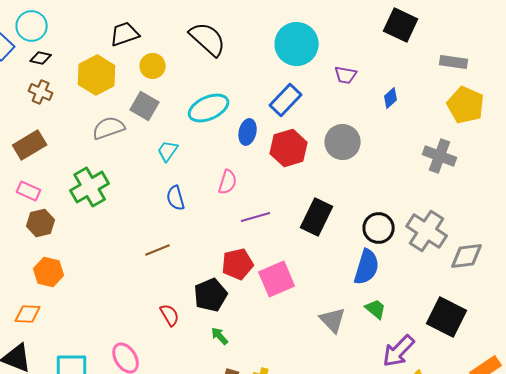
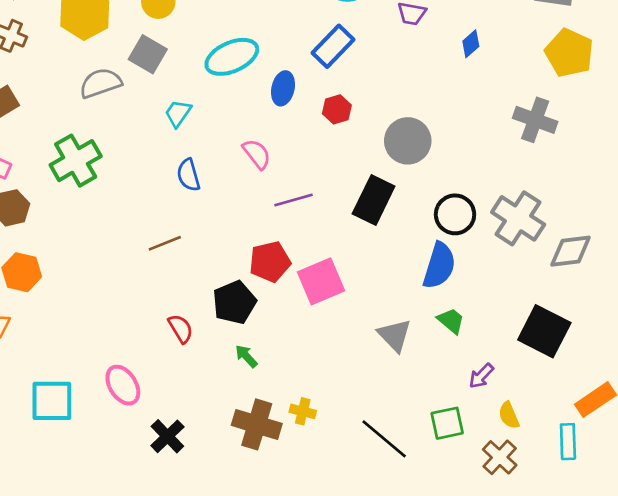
gray circle: (343, 142) -> (408, 141), moved
red hexagon: (289, 148) -> (337, 109), size x0.6
pink semicircle: (228, 182) -> (257, 154), turned -55
purple arrow: (399, 351) -> (481, 376), size x0.6

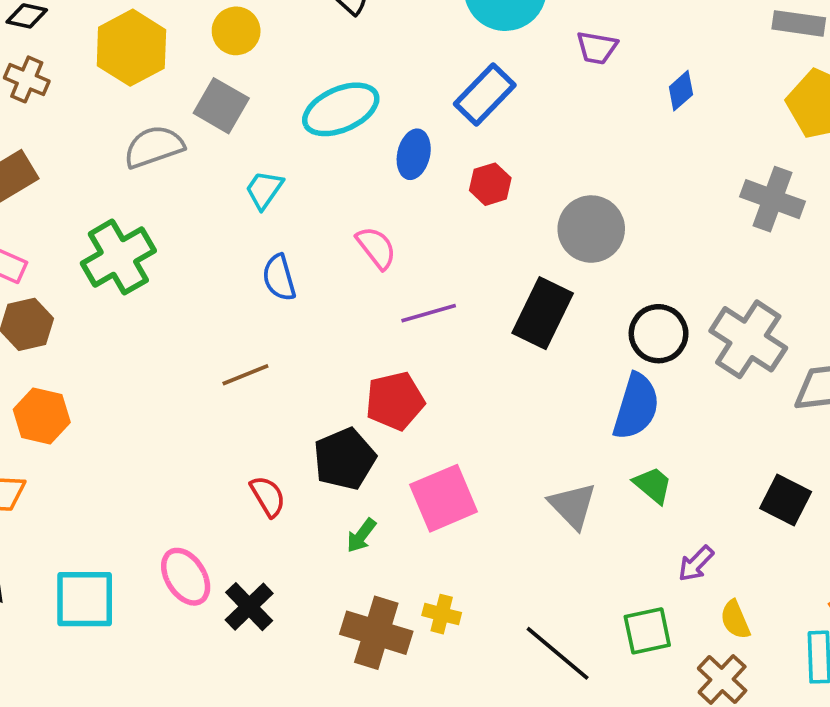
pink square: (321, 281) -> (444, 498), moved
black square: (544, 331) -> (786, 500), size x0.7
green arrow: (246, 356) -> (361, 536), turned -100
black cross: (167, 436) -> (249, 607), moved

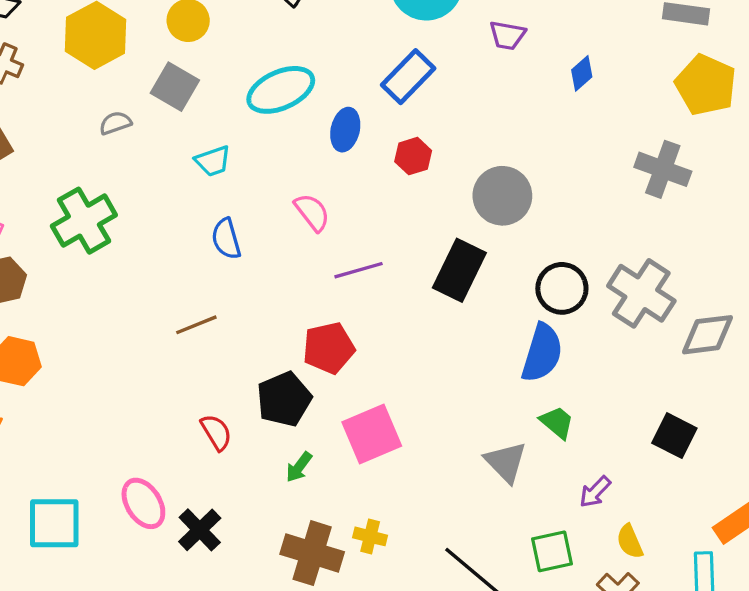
gray semicircle: (154, 147) -> (115, 123), size x0.6
cyan trapezoid: (264, 190) -> (213, 161), turned -144
gray triangle: (573, 506) -> (506, 462), moved

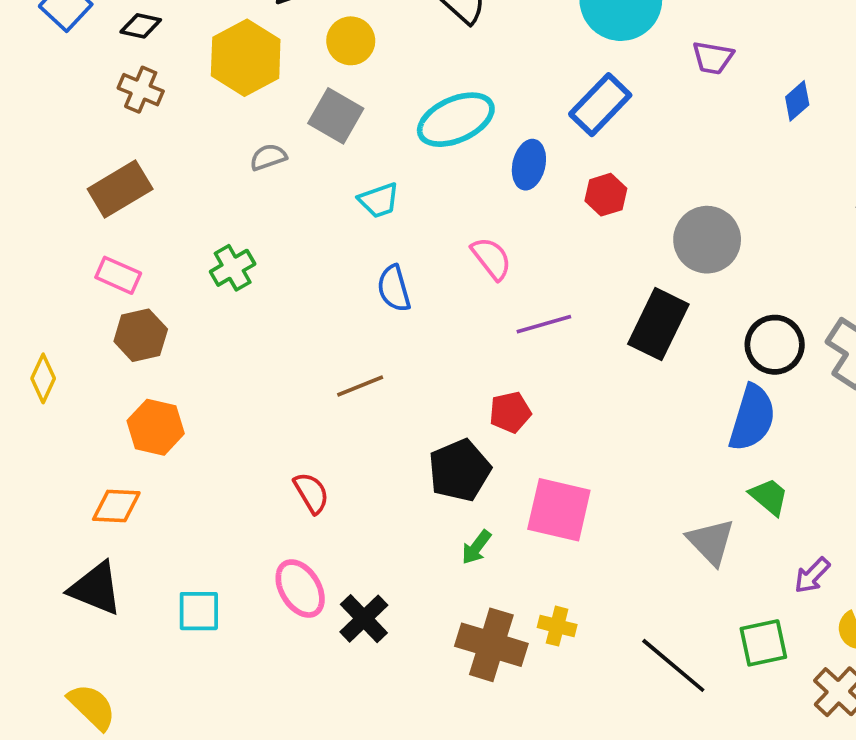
green cross: (84, 221) -> (233, 268), size x0.6
red pentagon: (329, 348) -> (510, 412), size x0.7
red semicircle: (216, 432) -> (311, 493), moved
pink square: (372, 434) -> (559, 510), turned 36
cyan square: (54, 523) -> (199, 611), size x0.7

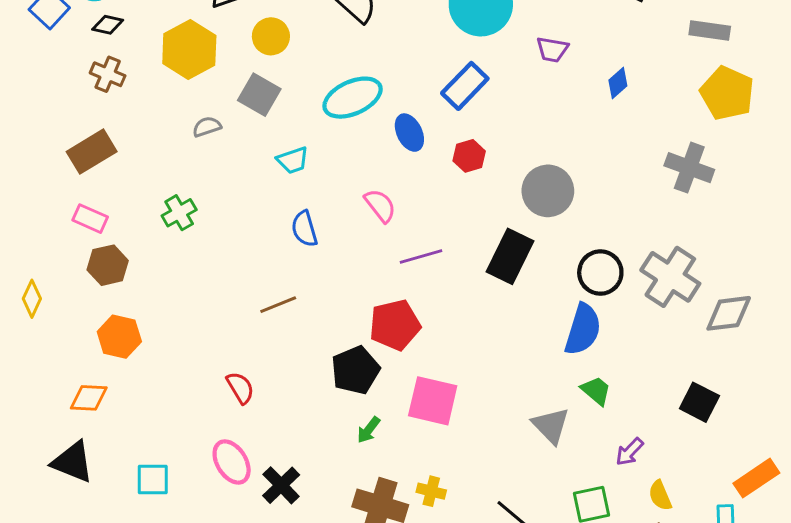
blue ellipse: (529, 165) -> (409, 133), turned -39
red pentagon: (510, 412) -> (395, 325), size x1.6

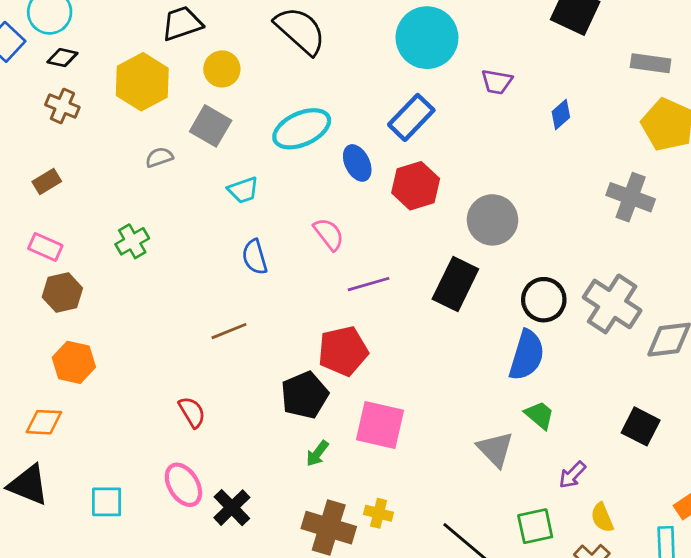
brown rectangle: (92, 152) -> (47, 181), size x0.6
red hexagon: (469, 156) -> (416, 186), size x1.5

